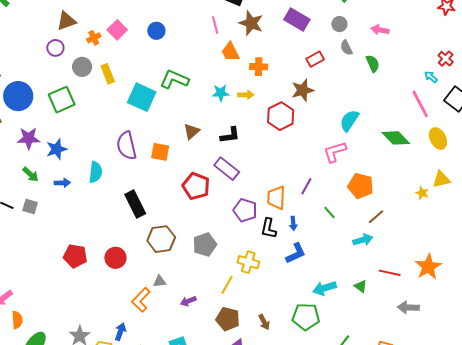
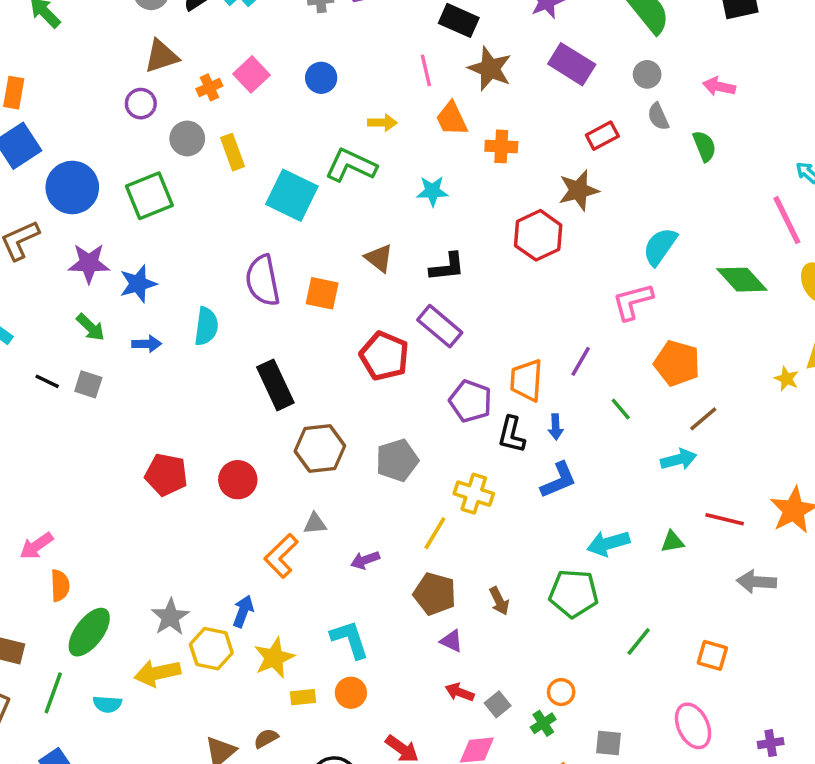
yellow arrow: (246, 95) -> (382, 123), moved
brown triangle: (192, 131) -> (379, 258), turned -42
green triangle: (361, 286) -> (672, 542), turned -48

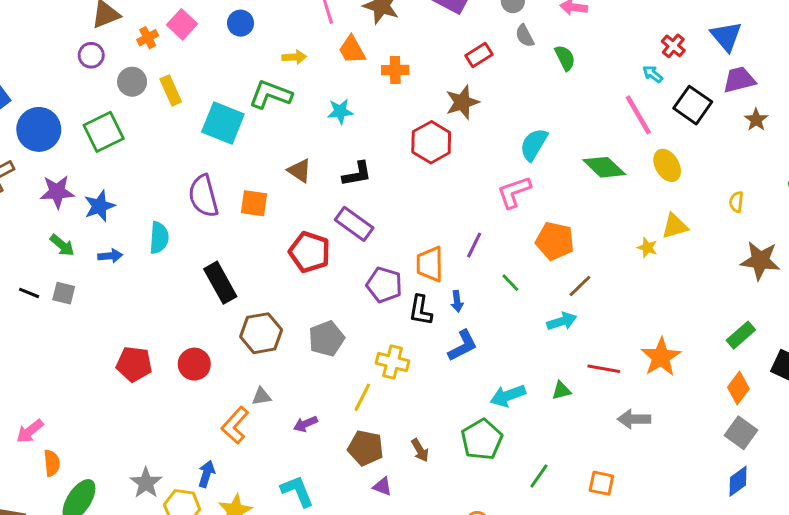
green pentagon: (574, 593) -> (482, 440), turned -30

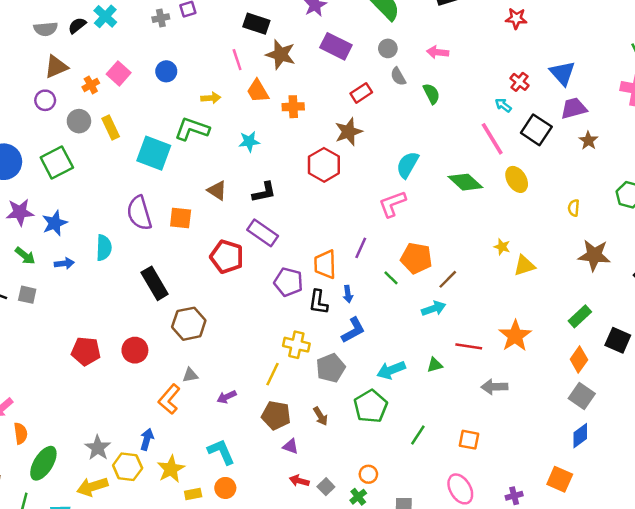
yellow triangle: (675, 226) -> (524, 266), moved
orange pentagon: (555, 241) -> (416, 258), moved
gray pentagon: (326, 339) -> (331, 368), moved

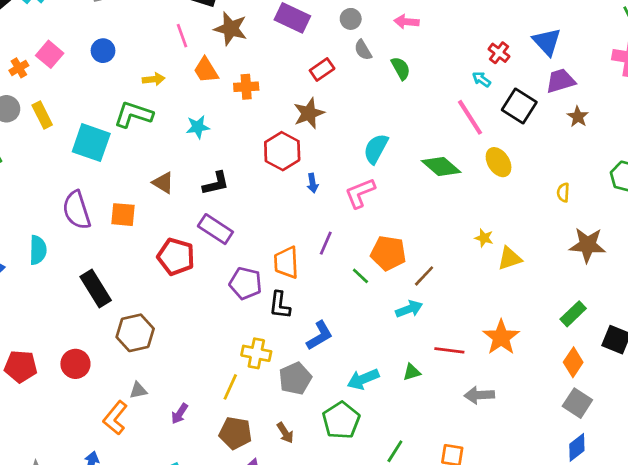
blue arrow: (348, 294) -> (313, 183), moved
purple arrow: (227, 397) -> (180, 414), turned -30

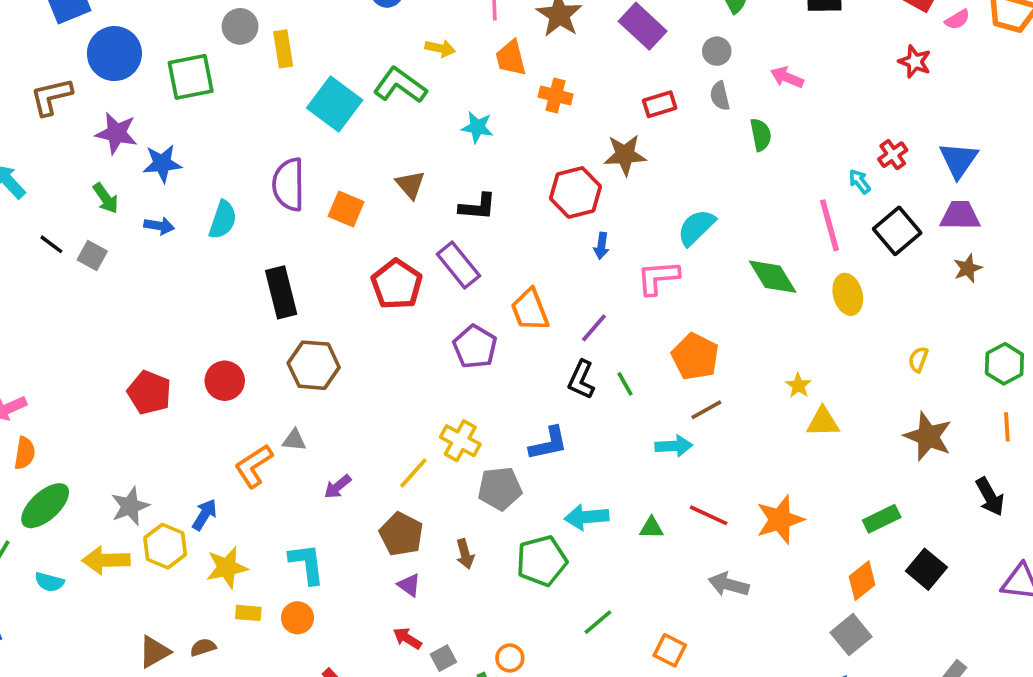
orange pentagon: (388, 253) -> (695, 357), moved
orange trapezoid: (286, 262) -> (530, 310), moved, turned -36
black L-shape: (280, 305) -> (581, 380), moved
red pentagon: (21, 366) -> (149, 393), moved

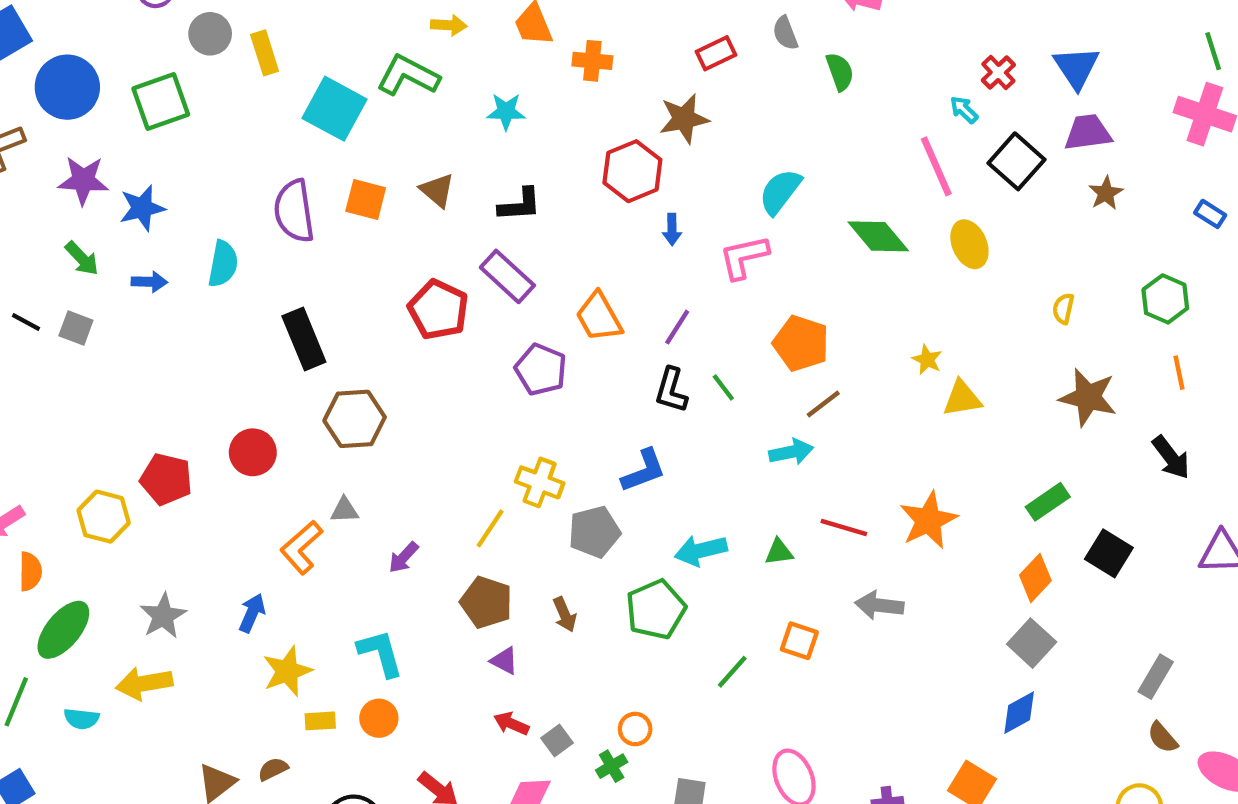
orange square: (346, 209) -> (366, 200), moved
yellow hexagon: (165, 546) -> (104, 517), moved
orange square: (670, 650) -> (799, 641), moved

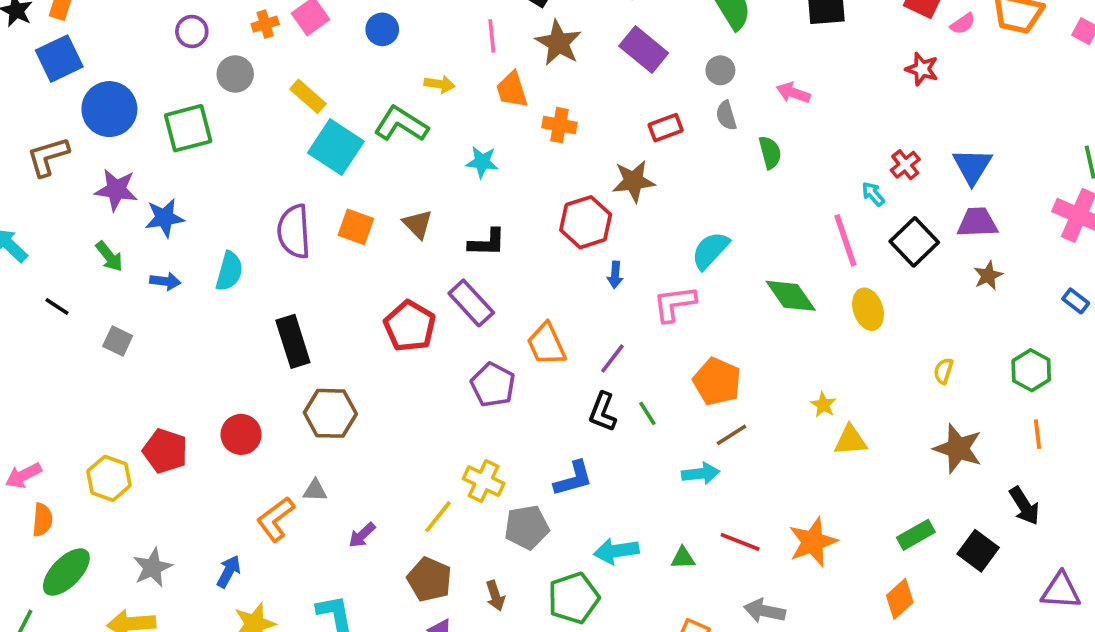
yellow rectangle: (265, 53) -> (308, 96), moved, turned -36
gray square: (76, 328) -> (118, 341), moved
black square: (1109, 553) -> (978, 551), moved

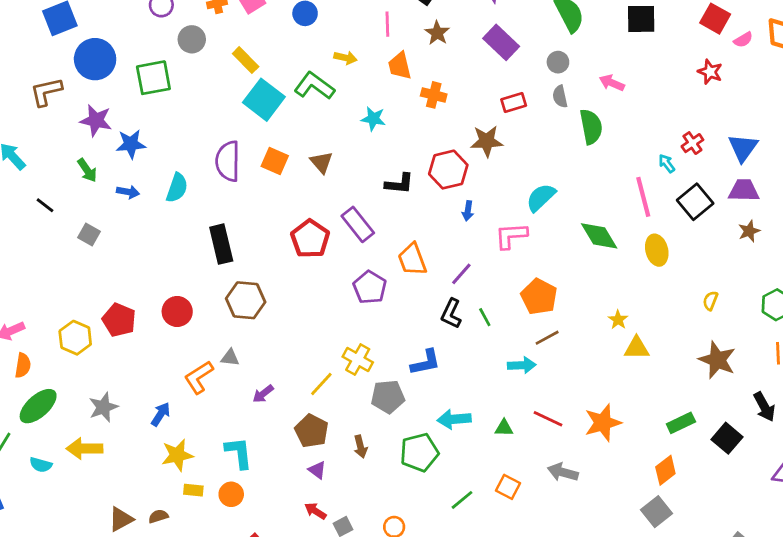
brown star: (558, 43) -> (437, 33), size x0.7
green semicircle: (770, 152) -> (591, 127), size x1.4
black L-shape: (487, 243) -> (399, 184), moved

